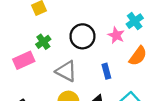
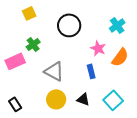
pink star: (116, 35) -> (98, 48), moved
black circle: (82, 36) -> (69, 25), moved

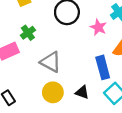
pink star: (98, 48) -> (98, 27), moved
blue rectangle: (91, 71) -> (103, 67), moved, size x1.5

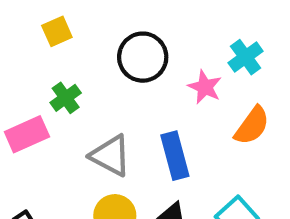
blue rectangle: (103, 67) -> (175, 156), moved

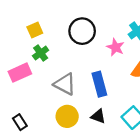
yellow square: (57, 31) -> (35, 30), moved

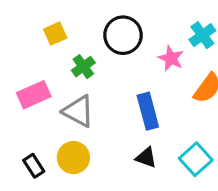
green cross: (41, 53) -> (83, 67), moved
gray triangle: (65, 84) -> (78, 111), moved
yellow circle: (67, 116) -> (73, 158), moved

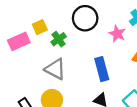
yellow square: (55, 34) -> (40, 27), moved
pink rectangle: (34, 95) -> (19, 41), moved

